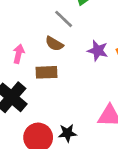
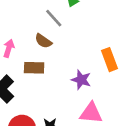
purple star: (98, 51) -> (81, 80), moved

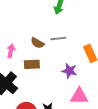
gray line: (54, 18) -> (58, 39), moved, turned -49

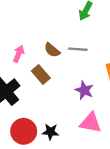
brown rectangle: (32, 64) -> (41, 75), turned 42

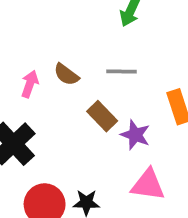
brown semicircle: (52, 50) -> (66, 74), moved
brown rectangle: (41, 75) -> (102, 116), moved

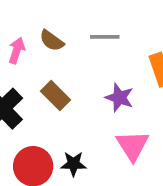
brown rectangle: (102, 116) -> (55, 96), moved
pink triangle: (148, 185) -> (133, 146), turned 51

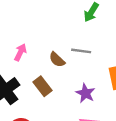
brown semicircle: (52, 41) -> (57, 60), moved

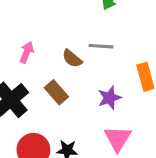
purple star: (85, 93) -> (109, 98), turned 30

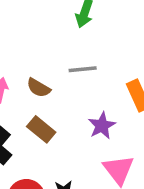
brown semicircle: (72, 59) -> (39, 88), moved

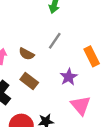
gray line: (83, 69) -> (55, 41), turned -48

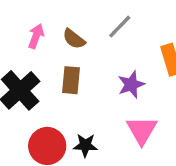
brown rectangle: (29, 81) -> (71, 80), turned 48

